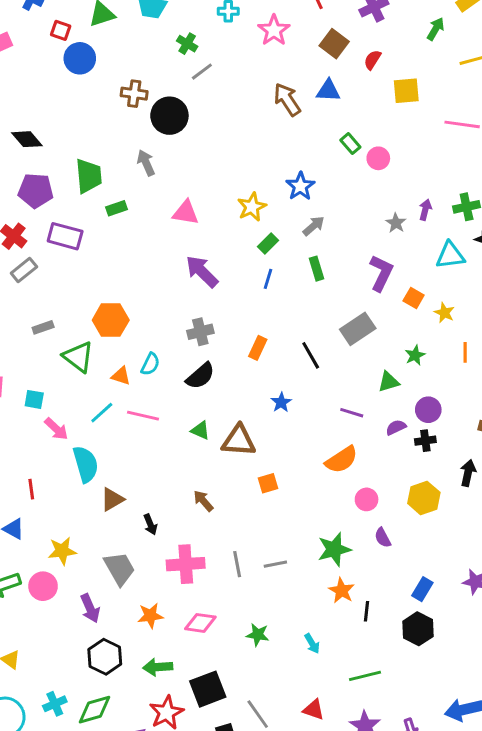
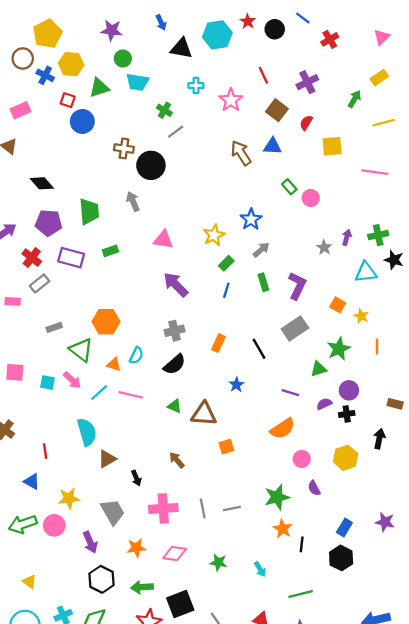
green rectangle: (117, 208) -> (110, 251), moved
purple L-shape: (381, 273) -> (297, 286), moved
green star: (415, 355) -> (339, 349), size x1.5
pink arrow: (56, 429) -> (72, 380), moved

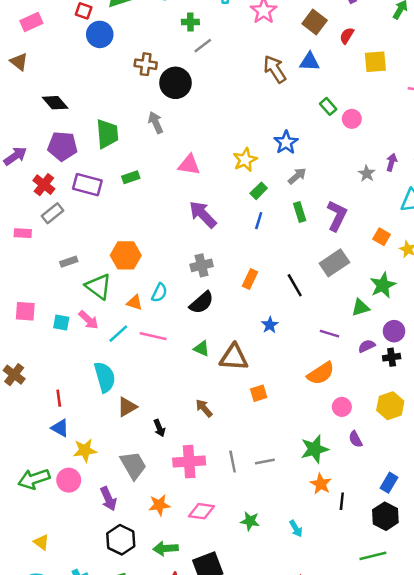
green cross: (164, 110) -> (190, 22), turned -32
blue triangle: (32, 481) -> (60, 428), moved
green line: (301, 594) -> (373, 556), moved

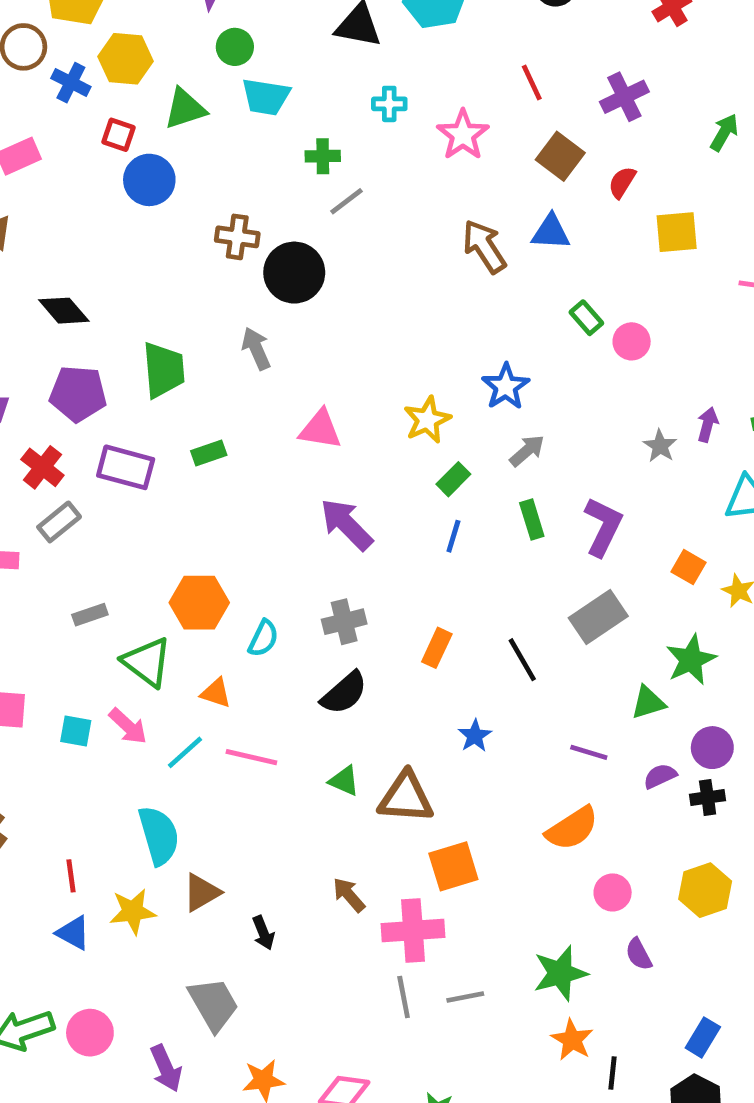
cyan semicircle: (159, 293) -> (263, 638), moved
orange square: (259, 393) -> (453, 866), size x1.5
yellow star: (85, 450) -> (133, 912), moved
pink cross: (189, 462) -> (413, 931), moved

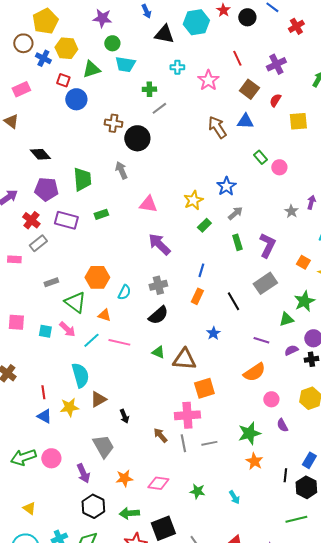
blue line: (453, 536) -> (201, 270), moved
brown arrow: (349, 895) -> (160, 435), moved
black line: (613, 1073) -> (285, 475), moved

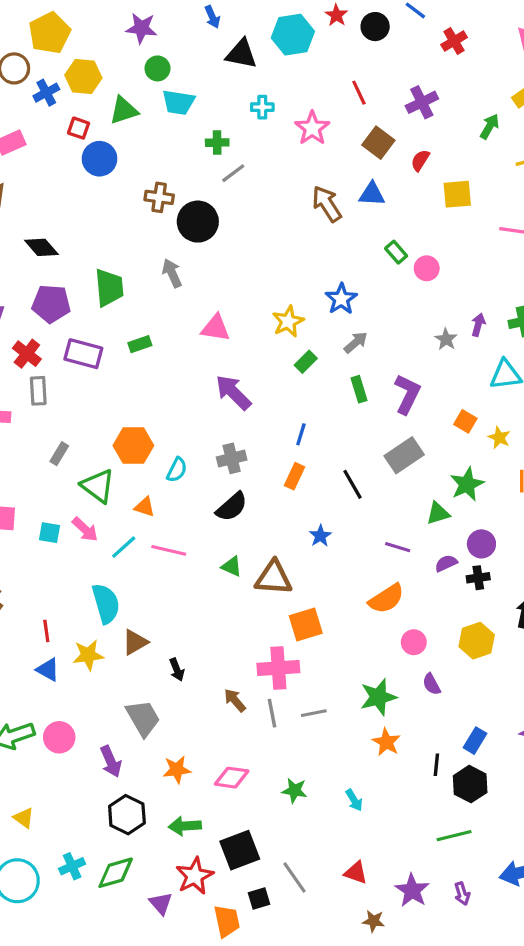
blue cross: (43, 58) -> (46, 93), turned 35
gray rectangle: (38, 243) -> (38, 391), turned -54
gray rectangle: (51, 282) -> (59, 454), turned -40

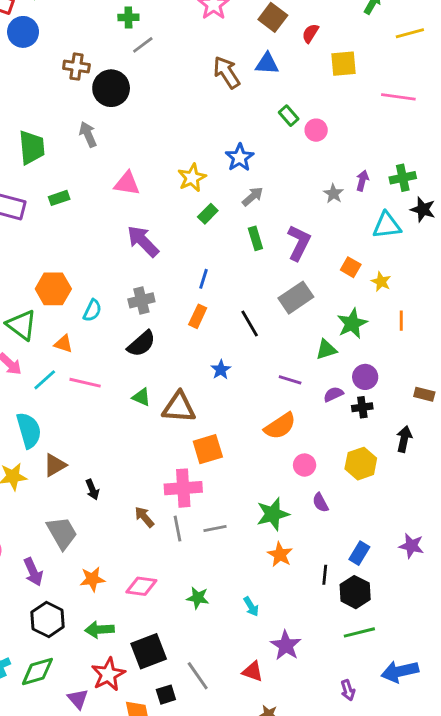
green line: (454, 836) -> (359, 632), moved
purple star: (412, 890) -> (286, 645), moved

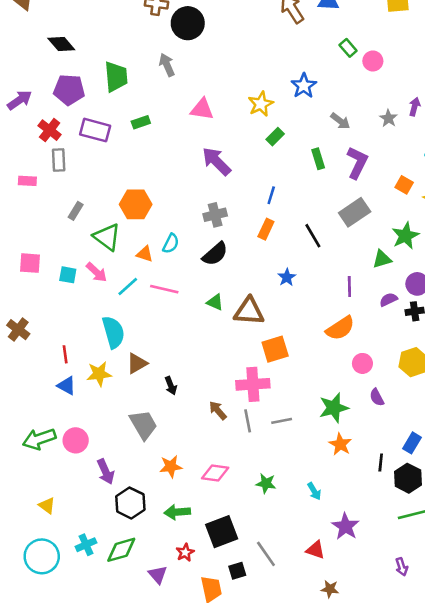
gray arrow: (253, 196) -> (340, 121), moved, turned 78
cyan semicircle: (92, 311) -> (171, 243), moved
purple line: (290, 380) -> (349, 287), turned 72
purple arrow: (33, 572) -> (106, 472), moved
red star: (108, 674) -> (185, 552), size x0.6

